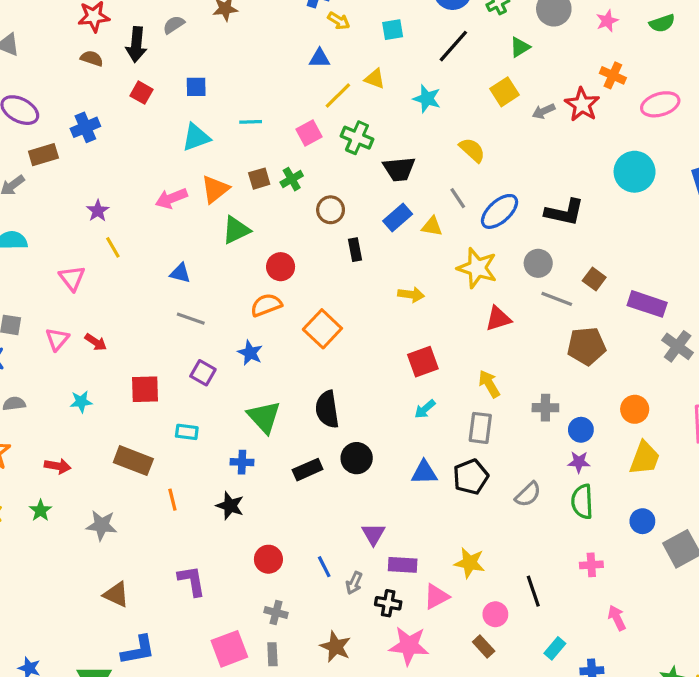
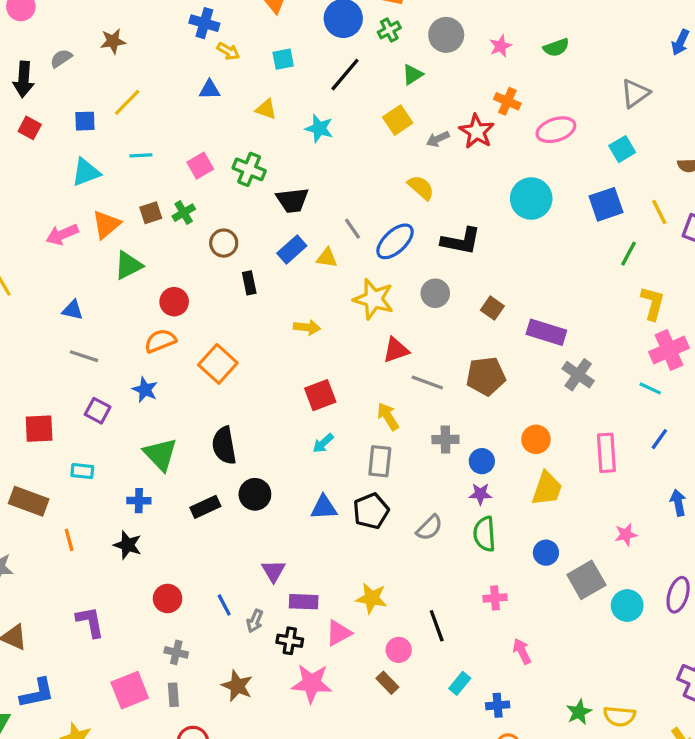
yellow line: (338, 95) -> (127, 102), moved
yellow semicircle: (472, 150) -> (421, 188), moved
gray line: (557, 299) -> (427, 383), moved

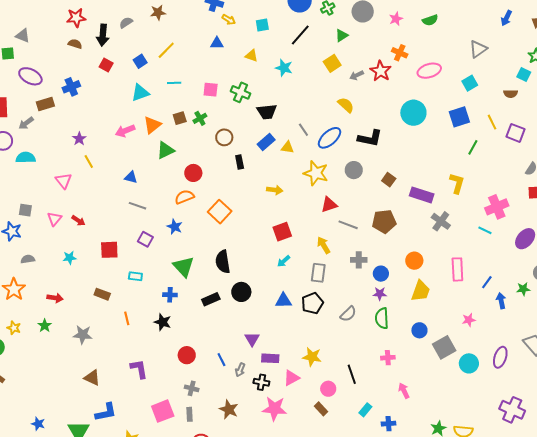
blue square: (85, 121) -> (140, 61), turned -32
pink square: (200, 166) -> (211, 90), turned 35
yellow L-shape: (653, 303) -> (457, 183), moved
blue line: (659, 439) -> (487, 282), moved
brown rectangle: (29, 501) -> (102, 294), size x0.7

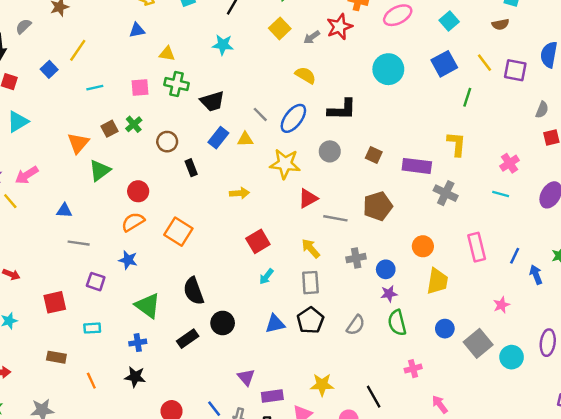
yellow triangle: (251, 56) -> (167, 54), moved
red star: (381, 71) -> (339, 27), turned 30
cyan triangle: (140, 93) -> (18, 122), moved
pink arrow: (125, 131) -> (27, 175), moved
pink cross: (497, 207) -> (509, 163), size x0.7

